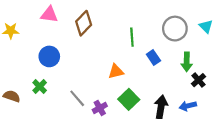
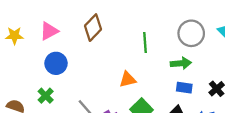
pink triangle: (49, 15) -> (49, 31), moved, turned -36
blue rectangle: (153, 58) -> (184, 88), moved, turned -48
green arrow: (187, 62) -> (181, 63), moved, turned -96

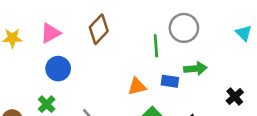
gray circle: (191, 33) -> (184, 28), moved
blue rectangle: (184, 88) -> (170, 81), moved

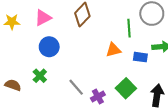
orange triangle: (137, 86) -> (113, 50), moved

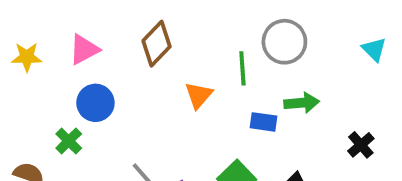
orange triangle: (113, 50) -> (199, 95), moved, turned -35
green cross: (40, 76) -> (69, 141), moved

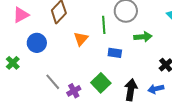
blue circle: (95, 103) -> (37, 43), moved
green arrow: (302, 103) -> (143, 37), moved

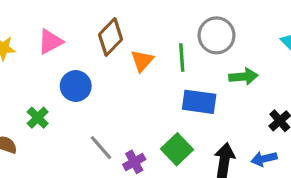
orange triangle: (81, 39) -> (142, 61), moved
blue rectangle: (115, 53) -> (199, 102), size x1.5

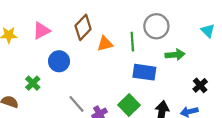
orange triangle: (142, 61) -> (105, 44), turned 35

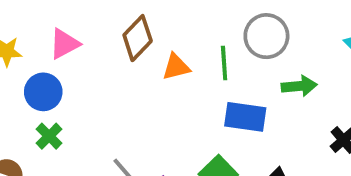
blue circle: (59, 61) -> (43, 92), moved

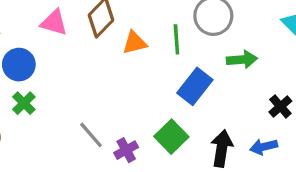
pink triangle: (64, 44) -> (54, 23), moved, turned 44
blue rectangle: (245, 117) -> (195, 86), turned -60

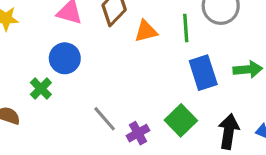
green arrow: (242, 60) -> (248, 69), moved
blue circle: (19, 65) -> (65, 58), moved
blue rectangle: (195, 86) -> (203, 73), turned -56

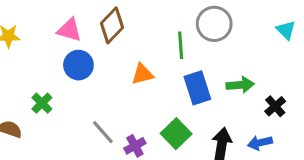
orange triangle: (146, 31) -> (143, 74), moved
blue circle: (65, 58) -> (78, 65), moved

